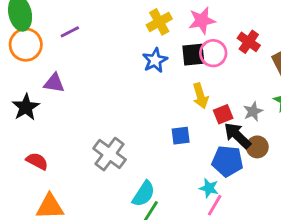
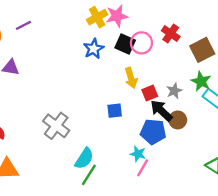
pink star: (202, 21) -> (117, 16), moved
black square: (193, 55) -> (125, 44), turned 30

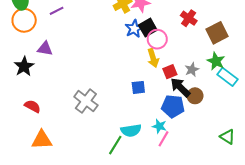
pink circle: (141, 43) -> (157, 39), moved
black square: (125, 44) -> (148, 28), turned 36
blue star: (94, 49) -> (134, 29), moved
cyan semicircle: (84, 159) -> (131, 130), moved, turned 48

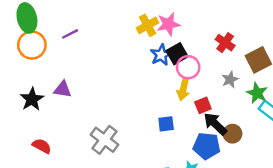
purple triangle: (45, 49) -> (63, 89), moved
yellow arrow: (153, 58) -> (183, 89), turned 30
gray star: (192, 70) -> (230, 80), moved

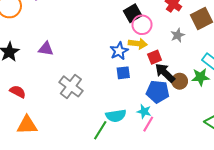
blue star: (161, 55) -> (119, 51), moved
purple triangle: (63, 89) -> (46, 49), moved
yellow arrow: (183, 89) -> (138, 44), turned -96
green star: (257, 93) -> (201, 77), moved, turned -30

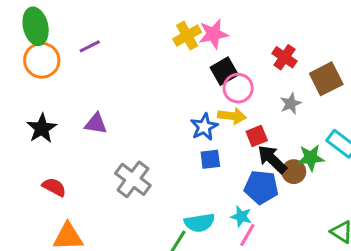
green star: (201, 77) -> (311, 158), moved

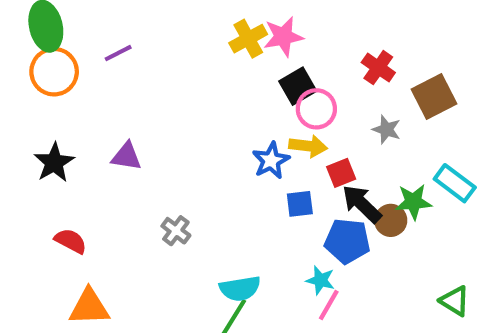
gray star: (291, 104) -> (387, 129), turned -30
blue square: (210, 159) -> (300, 204), moved
gray cross: (133, 179) -> (176, 231), size x0.6
cyan semicircle: (199, 223) -> (240, 289), moved

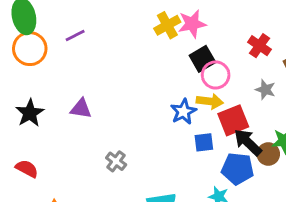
red square: (341, 173) -> (233, 120), size x1.5
red semicircle: (71, 241) -> (27, 169), moved

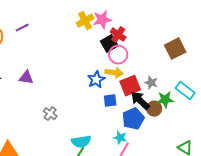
red cross: (260, 46) -> (118, 35), moved
gray star: (265, 90) -> (151, 83), moved
blue pentagon: (238, 169) -> (133, 119), turned -30

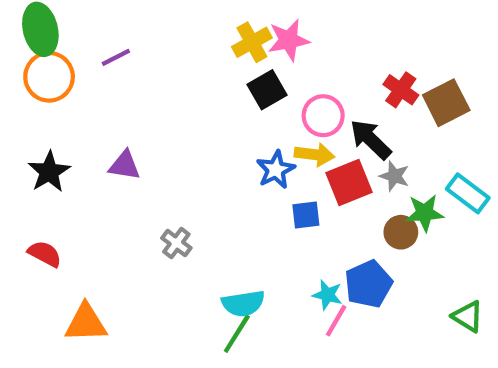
red cross: (118, 35) -> (401, 90), moved
black square: (109, 44) -> (267, 90), moved
black arrow: (140, 101) -> (371, 139), moved
blue pentagon: (133, 119) -> (368, 284), moved

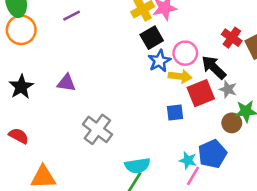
purple line: (116, 57) -> (72, 16), moved
blue star: (276, 170) -> (159, 61), moved
gray cross: (176, 243) -> (97, 129), size x1.6

